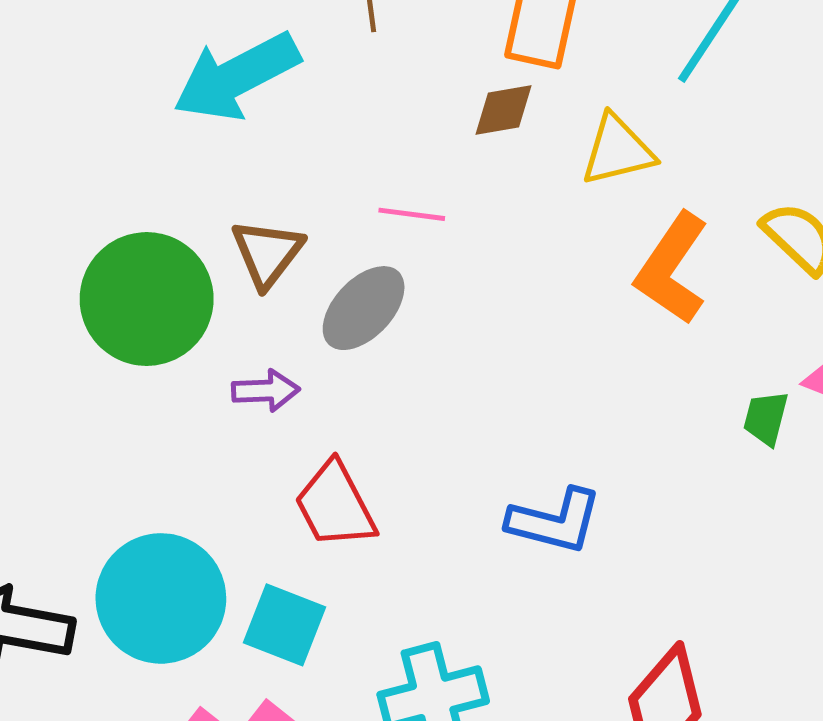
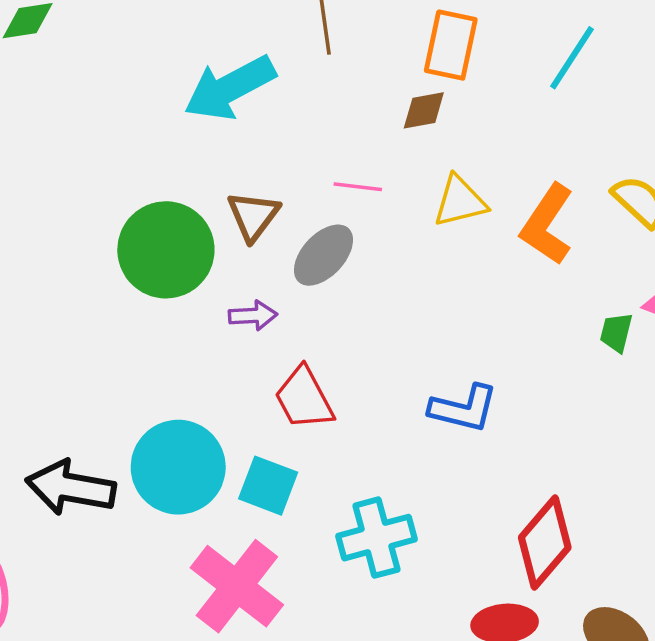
yellow triangle: (618, 150) -> (460, 201), moved

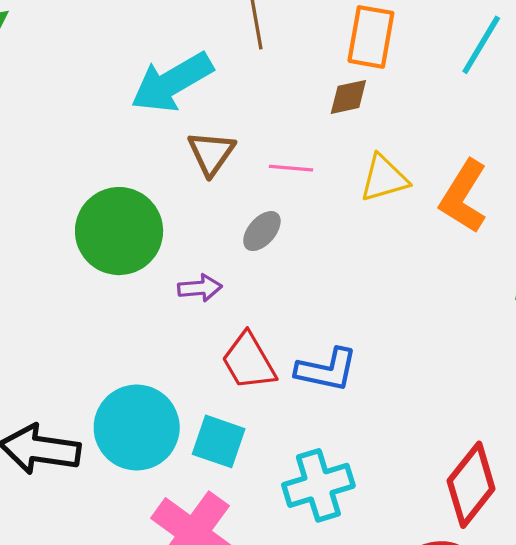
brown triangle: (253, 216) -> (211, 153), moved
gray ellipse: (323, 255) -> (262, 231), size x0.7
blue L-shape: (464, 408) -> (327, 370), moved

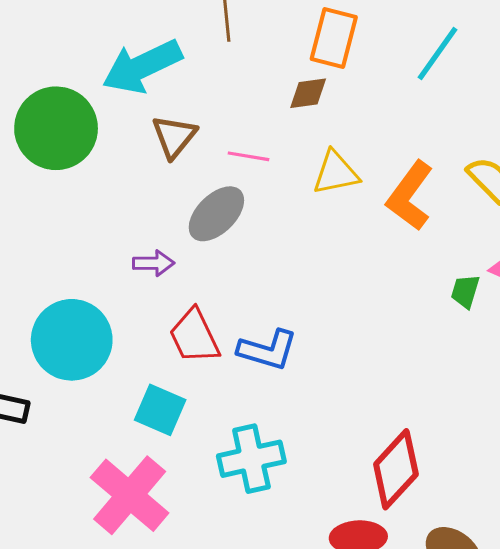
green circle: (119, 231) -> (56, 128), moved
gray ellipse: (262, 231) -> (216, 214), size x1.5
cyan circle: (137, 428) -> (72, 340), moved

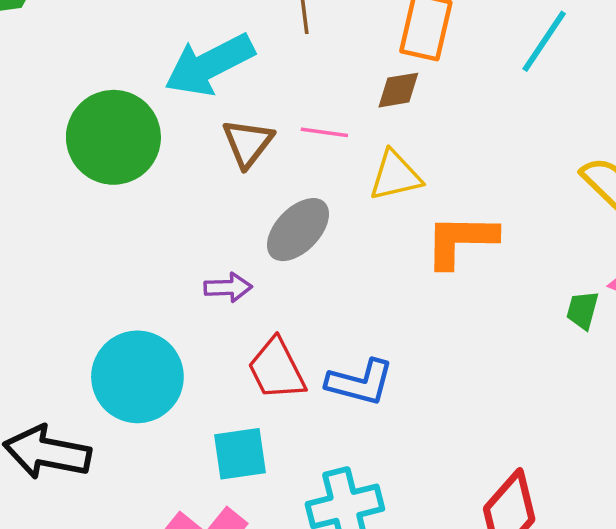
pink line: (249, 156) -> (324, 132), moved
yellow triangle: (336, 173) -> (395, 176), moved
orange L-shape: (410, 196) -> (461, 241), moved, turned 56
cyan square: (160, 410) -> (240, 454), turned -30

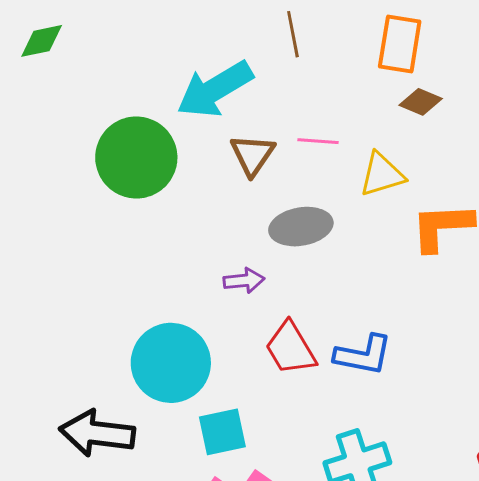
brown diamond: (398, 90) -> (421, 102), moved, turned 36
gray ellipse: (298, 230) -> (301, 227), turned 40
cyan square: (240, 454) -> (222, 432), moved

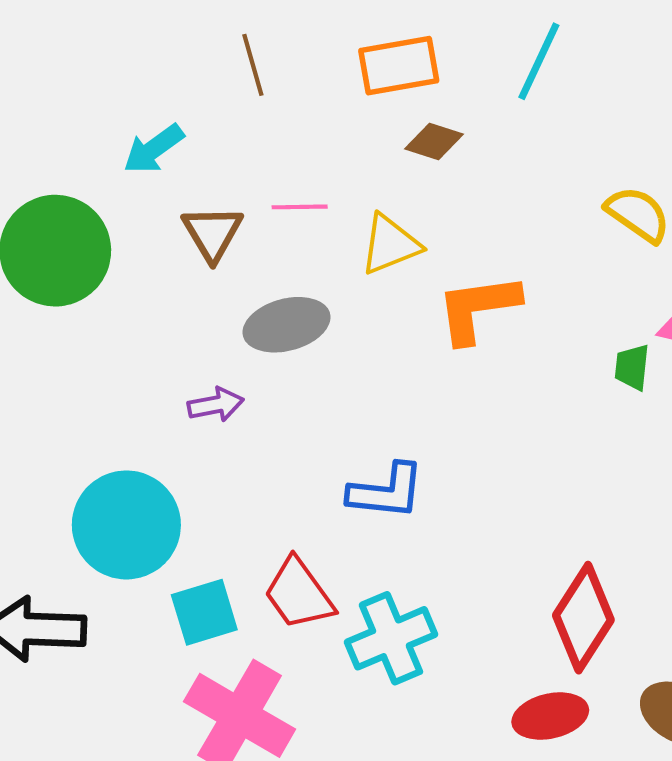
orange rectangle: (400, 44) -> (399, 66), turned 76
cyan arrow: (215, 89) -> (154, 149), size x0.6
red trapezoid: (290, 348) -> (299, 594), moved

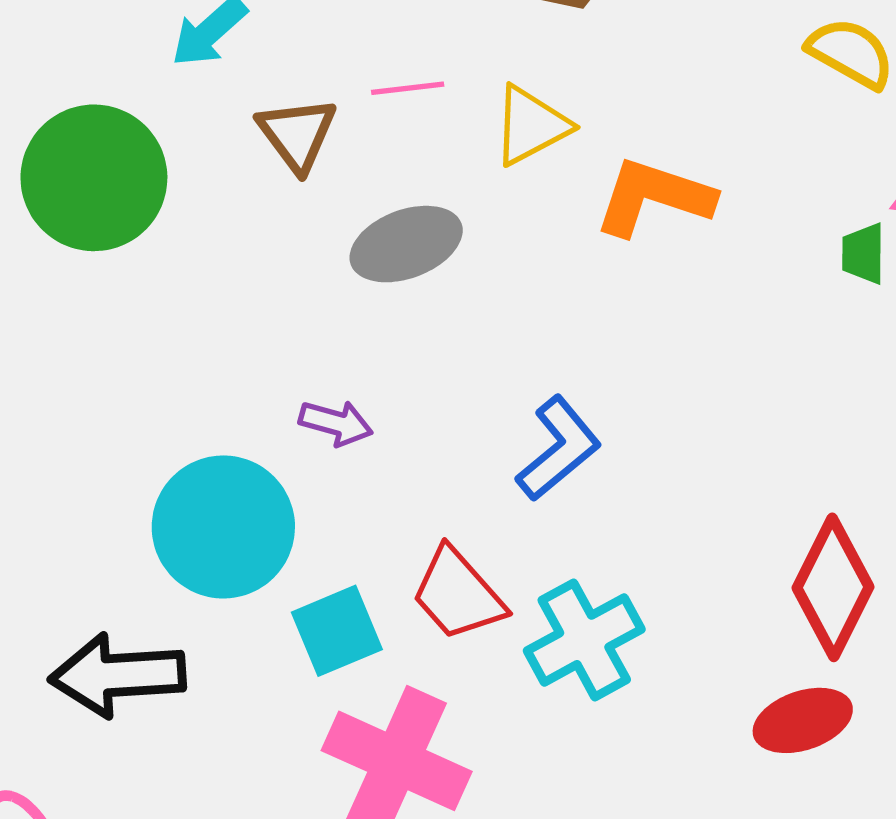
orange L-shape: (478, 308) -> (654, 197), turned 32
purple arrow: (216, 405) -> (336, 423), moved, turned 32
blue L-shape: (386, 491) -> (559, 449), turned -40

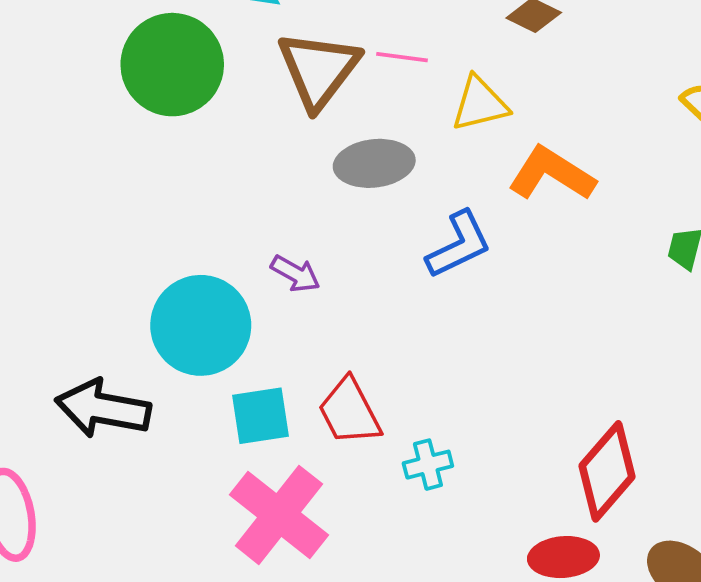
brown triangle: (297, 134) -> (319, 70), size x1.5
blue L-shape: (559, 449) -> (459, 245), moved
cyan cross: (584, 640) -> (428, 465), size x0.6

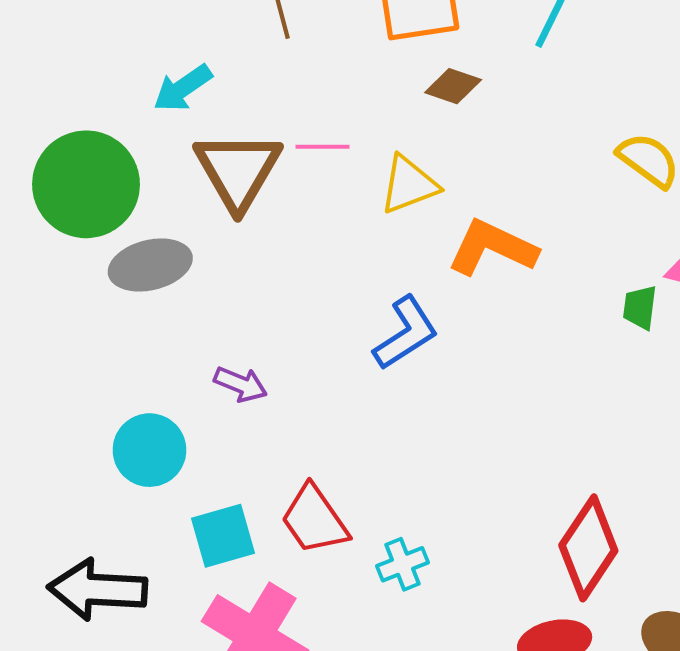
gray ellipse: (374, 163) -> (150, 265), moved
cyan circle: (201, 325) -> (149, 450), size x0.7
black arrow: (103, 409) -> (97, 590), moved

